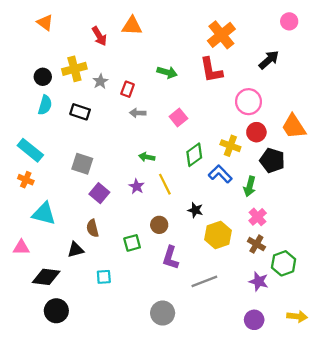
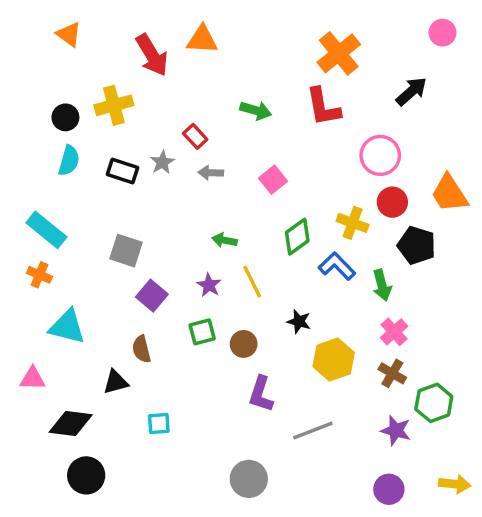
red arrow: (99, 36) -> (152, 55), size x1.4
gray star: (100, 81) -> (162, 162), moved
red rectangle: (128, 89) -> (195, 136), turned -63
green arrow: (250, 186) -> (382, 285), turned -30
green square: (132, 243) -> (202, 332), moved

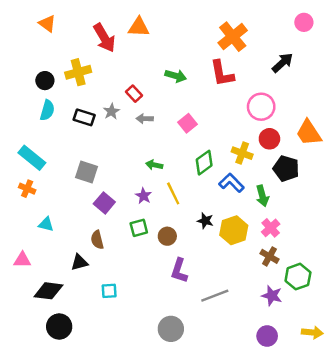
cyan triangle: (67, 327) -> (46, 224), size x0.6
yellow hexagon: (334, 360) -> (234, 230), moved

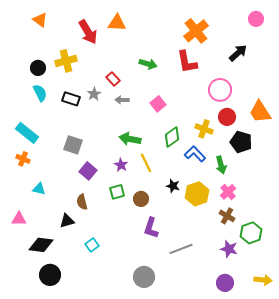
cyan semicircle: (47, 110) -> (40, 93), turned -42
green arrow: (154, 165) -> (130, 139), size x1.5
cyan square: (109, 291) -> (92, 245), turned -32

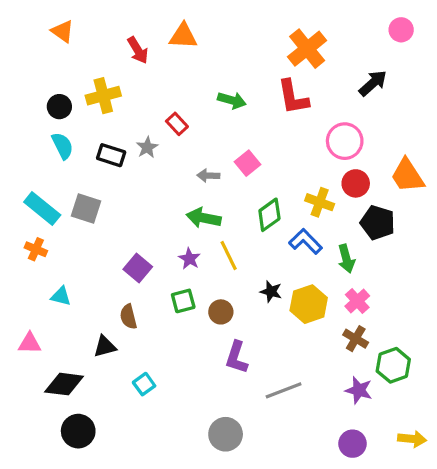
red arrow: (88, 32) -> (138, 50), size x0.7
gray arrow: (122, 100) -> (208, 176), moved
gray square: (73, 145) -> (86, 208), moved

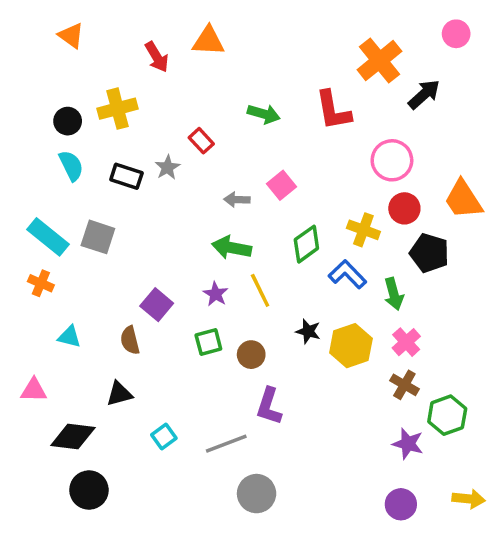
orange cross: (307, 49) -> (379, 60), moved
brown semicircle: (128, 317) -> (130, 340), moved
gray line: (284, 390) -> (226, 444), moved

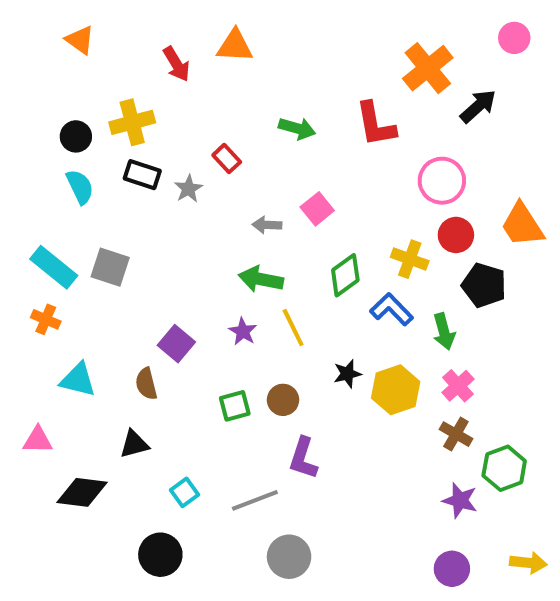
black rectangle: (126, 176) -> (142, 175), moved
black star: (308, 331) -> (347, 374), turned -30
cyan triangle: (69, 337) -> (78, 380), size x1.4
green square: (208, 342) -> (235, 406), moved
black circle: (89, 490) -> (160, 555), moved

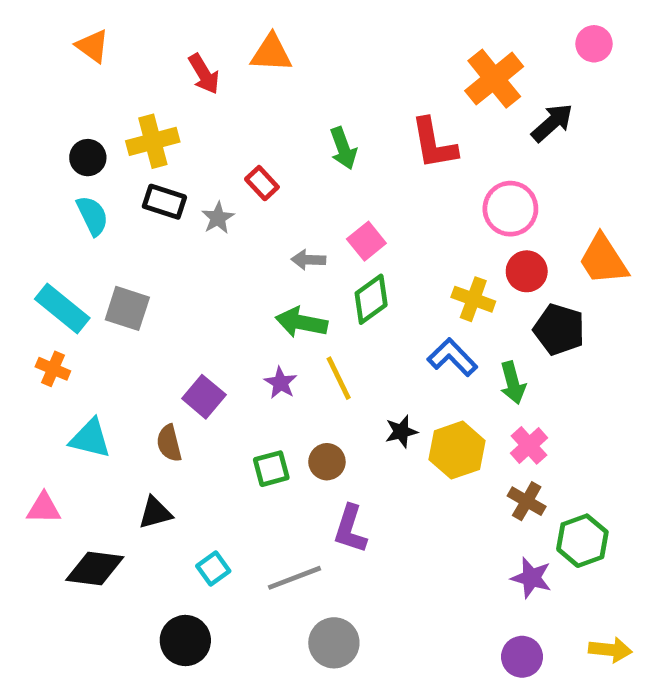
green arrow: (297, 128) -> (343, 148), turned 54
green diamond: (345, 275) -> (371, 299), moved

